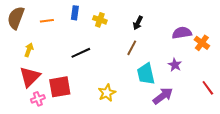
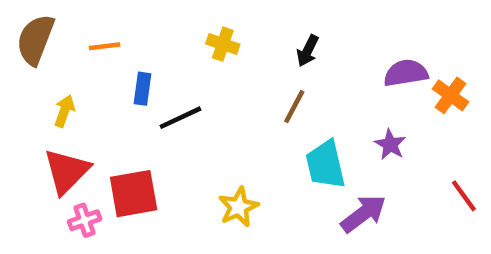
blue rectangle: (75, 13) -> (143, 89), moved

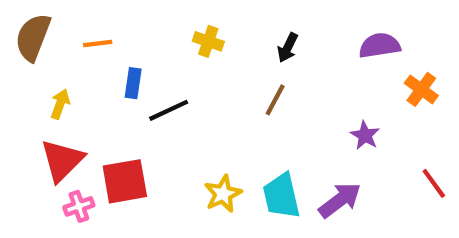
purple semicircle: (406, 73) -> (380, 46), moved
cyan trapezoid: (325, 165) -> (281, 196), moved

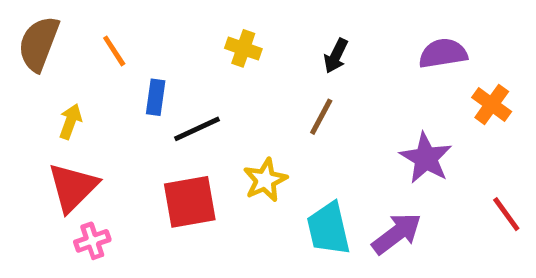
orange line: (98, 43) -> (114, 51), turned 64
purple star: (365, 135) -> (426, 158), size x1.5
red square: (125, 181) -> (190, 202), moved
yellow star: (223, 194) -> (265, 180), moved

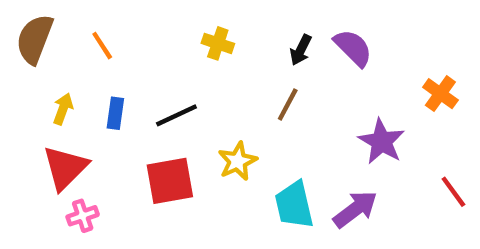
purple semicircle: (443, 53) -> (353, 48), moved, turned 54
blue rectangle: (156, 97) -> (115, 113), moved

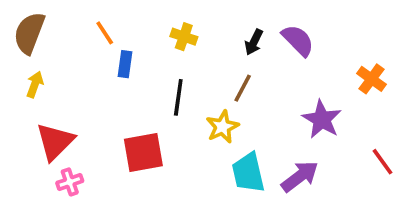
orange line: (102, 46) -> (105, 33), moved
yellow arrow: (63, 109) -> (35, 84), moved
blue rectangle: (115, 113) -> (125, 64), moved
black line: (176, 115) -> (178, 97), moved, turned -57
yellow star: (237, 161) -> (222, 127), moved

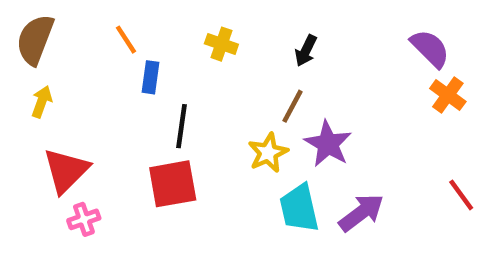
purple semicircle: (298, 40) -> (430, 48), moved
black line: (178, 97) -> (182, 126), moved
purple star: (322, 119) -> (328, 144), moved

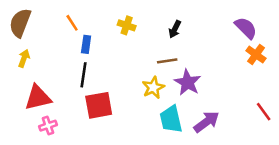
brown line: (292, 106) -> (167, 61), turned 54
black line: (182, 126) -> (84, 75), moved
red triangle: (66, 171) -> (38, 98), turned 32

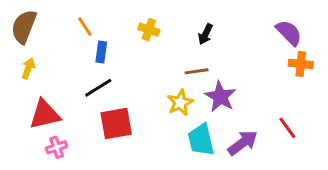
orange cross: (256, 55) -> (301, 64), turned -30
black line: (84, 75) -> (98, 88), turned 50
red line: (264, 112) -> (287, 128), moved

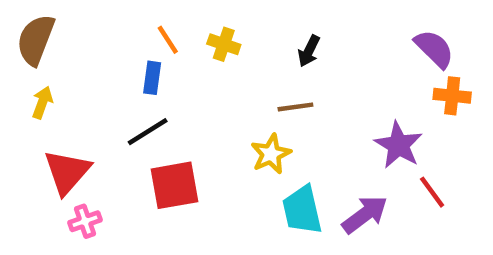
orange line: (85, 27) -> (168, 40), moved
purple star: (220, 97) -> (398, 145), moved
red triangle: (45, 115) -> (67, 172), turned -36

